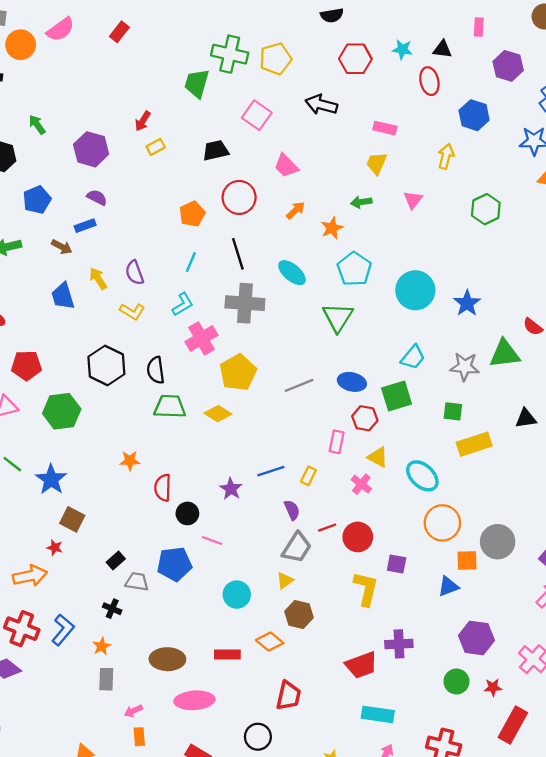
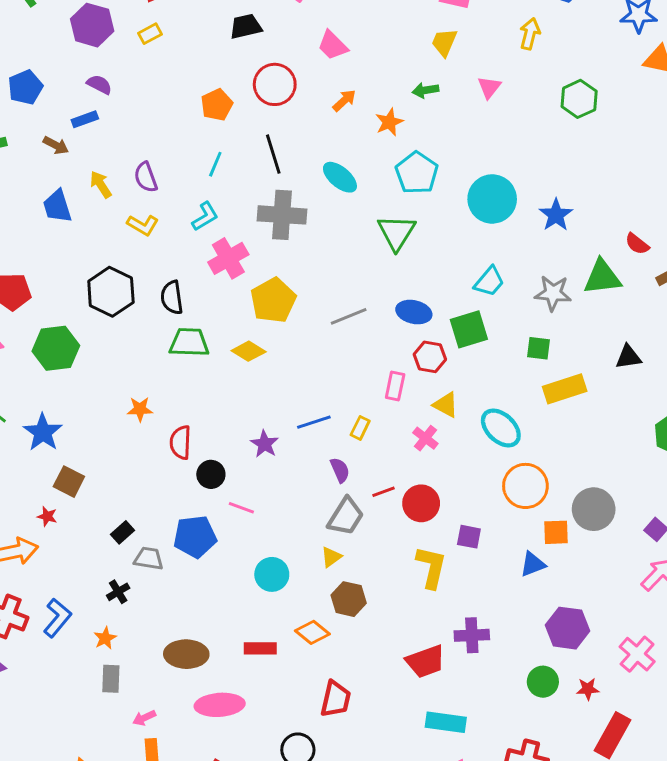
yellow rectangle: (156, 147) -> (150, 34), moved
black cross: (112, 609) -> (118, 592), turned 36

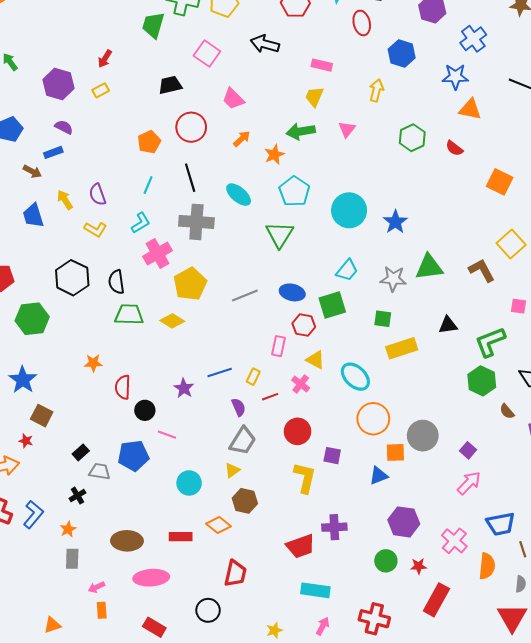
green arrow: (425, 90) -> (301, 131), size x1.5
red semicircle: (637, 244) -> (454, 148), moved
red line: (383, 492) -> (270, 397), moved

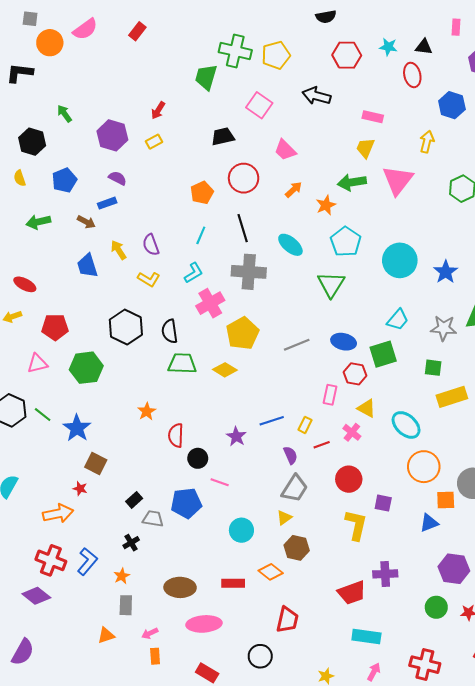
pink triangle: (347, 129) -> (398, 180), size x1.8
orange star: (93, 363) -> (147, 411), turned -30
orange triangle: (52, 625) -> (106, 635), moved

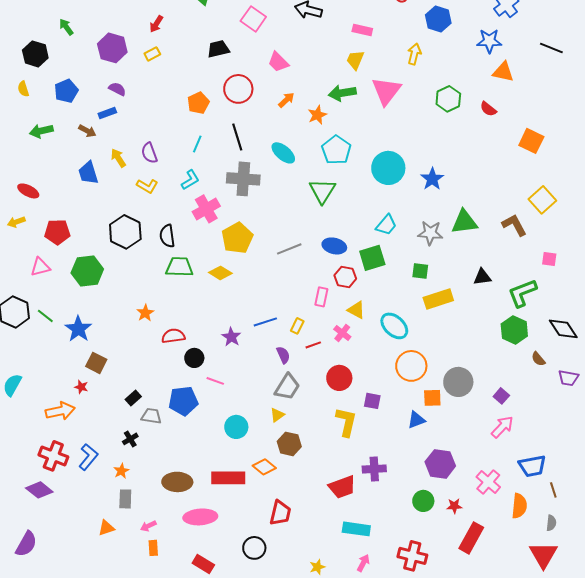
red semicircle: (176, 435) -> (173, 336), turned 80
red rectangle: (233, 583) -> (228, 478), size x1.5

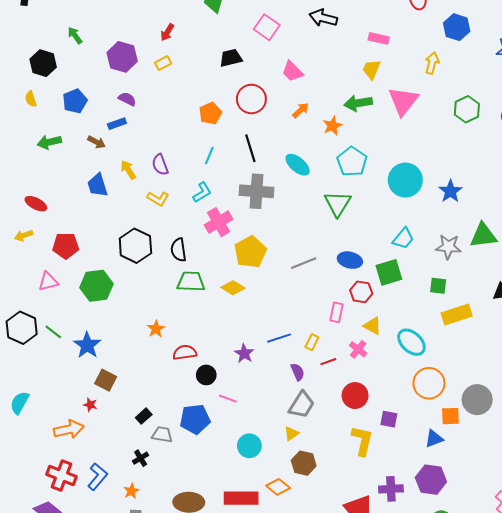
purple hexagon: (440, 464) -> (431, 480), moved

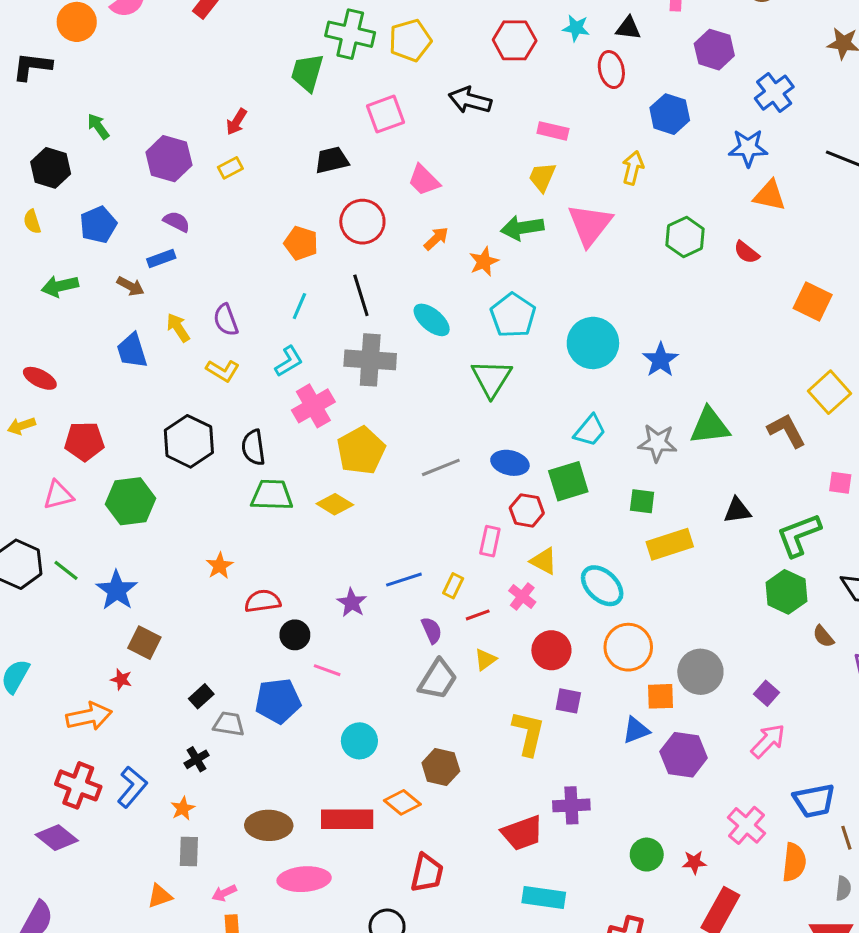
pink square: (267, 27) -> (386, 114), turned 35
orange pentagon: (210, 113) -> (301, 243), turned -30
red circle: (355, 396) -> (551, 650), moved
yellow triangle: (291, 433) -> (485, 659), moved
purple hexagon: (431, 480) -> (684, 755), moved

